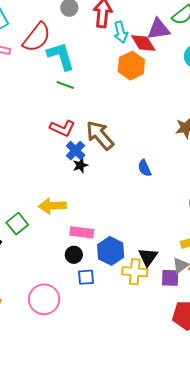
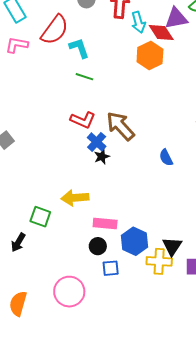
cyan L-shape: (61, 56) -> (79, 48), size x0.7
green square: (17, 224) -> (40, 217), turned -30

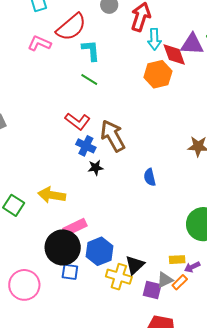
pink L-shape: (17, 45) -> (39, 43), moved
blue cross: (97, 142) -> (86, 146), turned -30
black star: (102, 157) -> (96, 168), moved
pink rectangle: (105, 224) -> (75, 227), turned -45
black circle: (98, 246) -> (63, 247), size x2.0

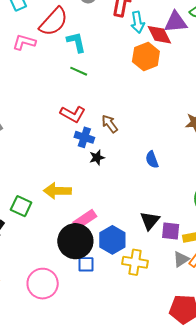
brown arrow: (113, 136) -> (110, 124), size x0.6
black triangle: (135, 265) -> (150, 221), moved
purple square: (152, 290) -> (171, 231), moved

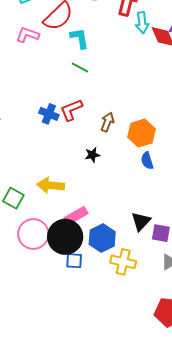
orange hexagon: (146, 56) -> (141, 133), moved
red L-shape: (73, 114) -> (71, 110), turned 125
brown arrow: (110, 124) -> (107, 122), turned 54
blue cross: (84, 137) -> (49, 114), moved
pink circle: (43, 284) -> (33, 234), moved

